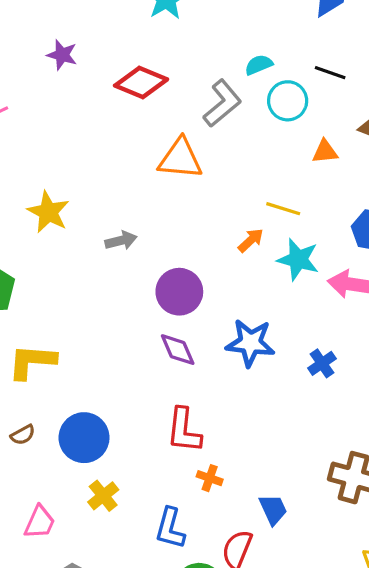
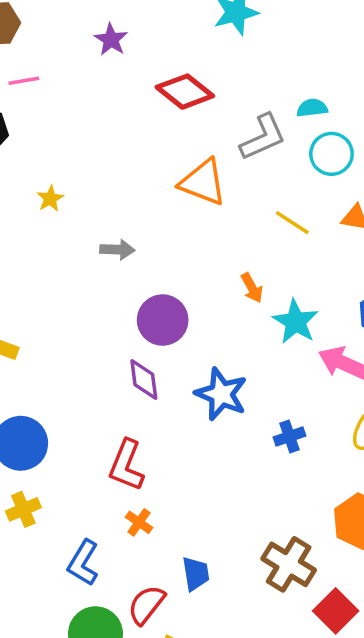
yellow line: (283, 209) -> (292, 223), moved
yellow star: (48, 212) -> (50, 199), size x0.6
orange arrow: (251, 240) -> (252, 288), turned 88

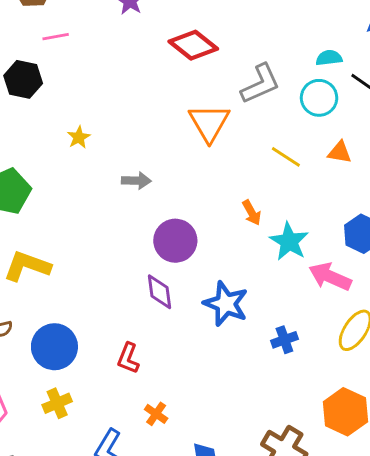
cyan semicircle: (312, 108) -> (329, 58), moved
orange triangle: (203, 182) -> (209, 123), turned 39
red L-shape: (126, 465) -> (128, 358), moved, size x0.7

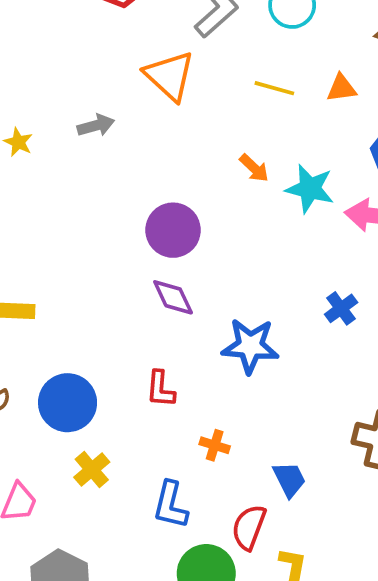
orange triangle: (340, 152) -> (341, 88), moved
gray arrow: (136, 181) -> (96, 125), moved
blue star: (226, 304) -> (250, 346), moved

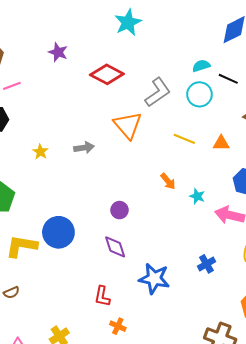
cyan star: (310, 189) -> (197, 196), size x0.6
purple circle: (173, 230) -> (119, 210), size x0.6
blue circle: (68, 403) -> (58, 232), moved
orange cross: (215, 445) -> (118, 326), moved

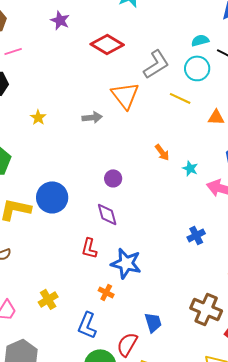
yellow line: (184, 139) -> (180, 98), moved
gray arrow: (84, 148) -> (92, 117), moved
blue star: (154, 279) -> (126, 263), moved
red L-shape: (102, 296) -> (89, 248), moved

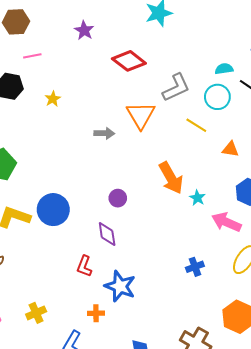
yellow star: (38, 117) -> (53, 99), moved
orange arrow: (162, 152) -> (171, 178), size x1.8
orange cross: (106, 292) -> (96, 313), turned -35

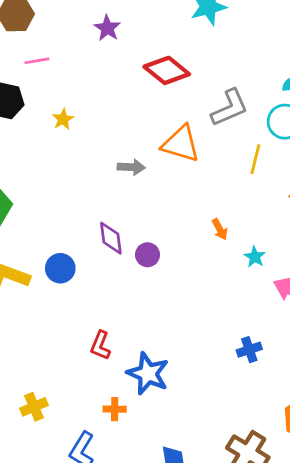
orange triangle: (141, 115) -> (181, 144), turned -44
yellow line: (196, 125) -> (255, 159), turned 70
orange arrow: (171, 178) -> (220, 229), size x0.5
blue circle: (53, 210) -> (60, 268), size x0.7
purple diamond: (107, 234) -> (111, 238), moved

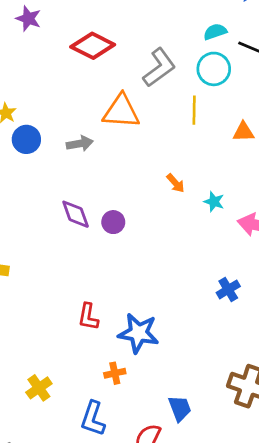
blue circle: (60, 268) -> (26, 139), moved

